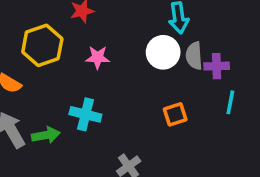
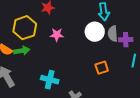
cyan cross: (85, 114) -> (50, 80), moved
green arrow: (46, 135) -> (22, 51), moved

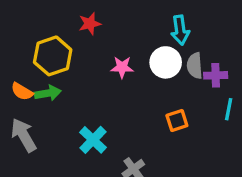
pink star: (57, 35) -> (122, 67), moved
cyan cross: (50, 80) -> (93, 140), turned 30

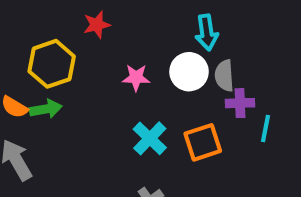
purple cross: (216, 75) -> (240, 103), moved
orange square: (177, 121) -> (203, 142), size x1.4
cyan cross: (93, 140) -> (150, 138), moved

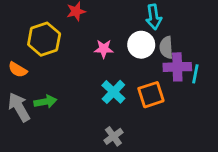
purple cross: (240, 103) -> (177, 67), size x1.4
green arrow: (46, 109) -> (45, 102), moved
cyan line: (265, 129) -> (195, 74), moved

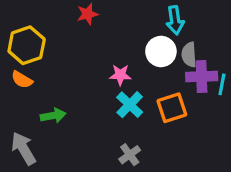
yellow hexagon: (44, 39) -> (27, 45), moved
pink star: (104, 49) -> (120, 75), moved
gray arrow: (19, 107) -> (23, 148), moved

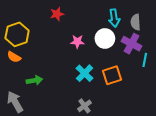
gray semicircle: (189, 55) -> (136, 22), moved
pink star: (120, 75) -> (77, 42), moved
purple cross: (202, 77) -> (131, 44), moved, turned 30

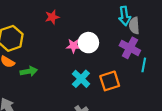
cyan arrow: (114, 18) -> (125, 16), moved
white circle: (105, 38) -> (88, 43), moved
green arrow: (34, 80) -> (29, 71), moved

